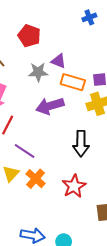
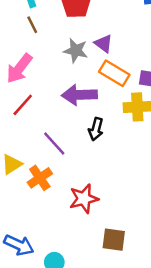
black arrow: (81, 144) -> (96, 129), moved, size x0.7
purple line: (25, 151) -> (54, 143), moved

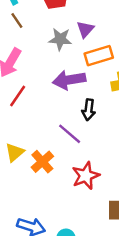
purple triangle: (104, 44) -> (85, 29), turned 42
orange rectangle: (114, 73) -> (99, 56), turned -40
purple line: (54, 143) -> (70, 134), moved

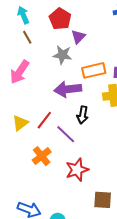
purple triangle: (85, 29) -> (78, 37), moved
red line: (18, 96) -> (44, 120), moved
yellow triangle: (15, 152) -> (20, 123), moved

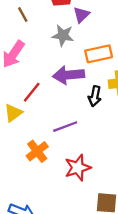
black arrow: (83, 115) -> (95, 96), moved
red line: (44, 120) -> (32, 92), moved
purple line: (66, 134) -> (65, 127), turned -65

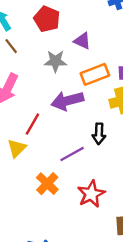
purple triangle: (81, 15) -> (82, 41), moved, turned -42
black arrow: (95, 96) -> (99, 134), moved

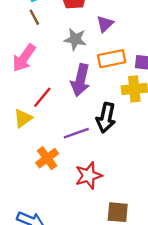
purple triangle: (82, 41) -> (105, 24), turned 42
purple arrow: (67, 101) -> (80, 80), turned -72
black arrow: (99, 134) -> (106, 118), size x1.4

